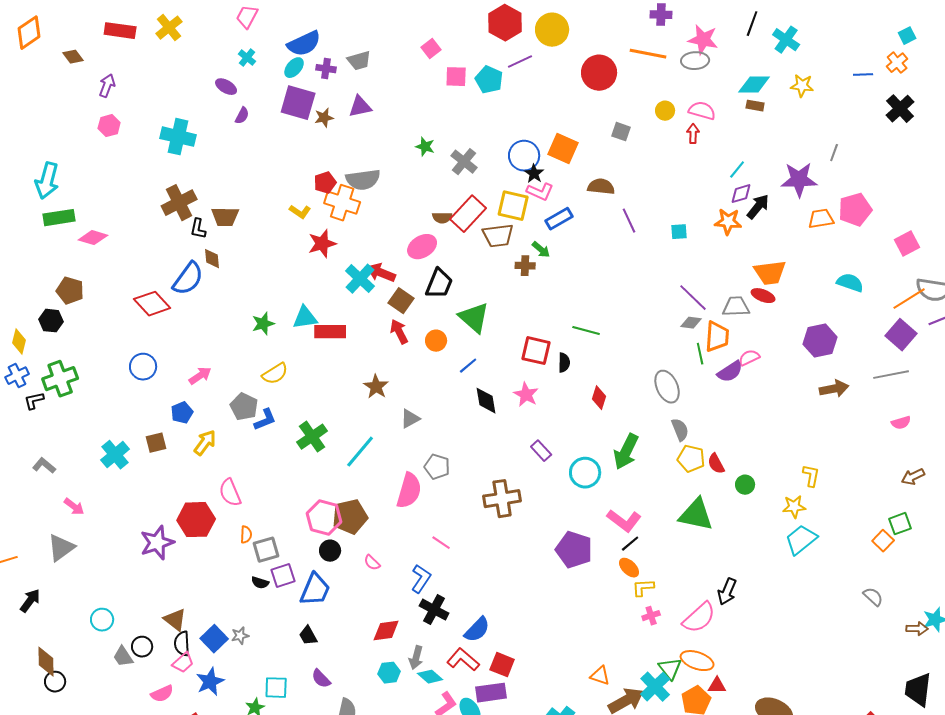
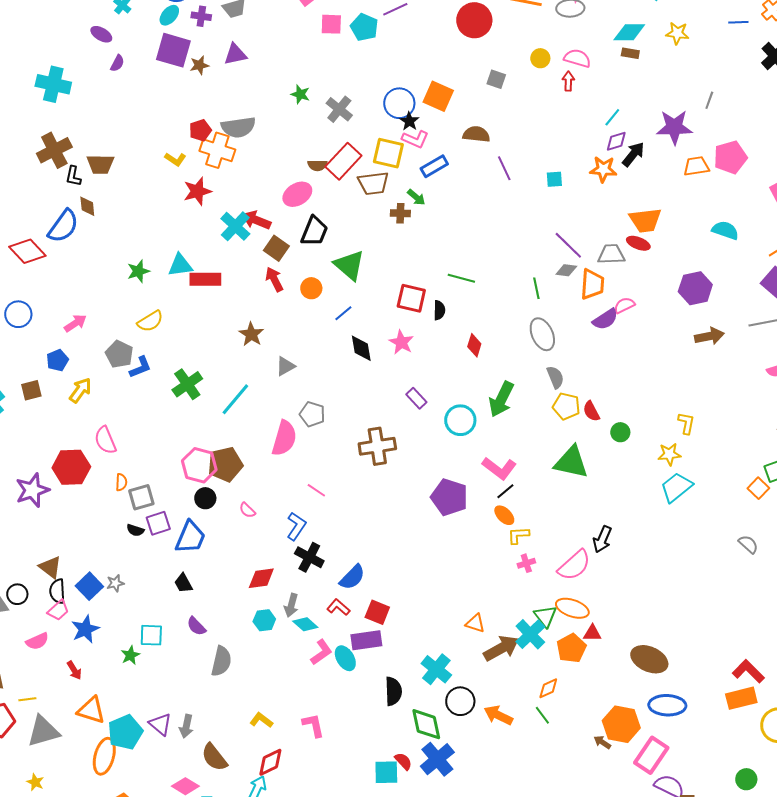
green line: (700, 354) -> (536, 288), moved
red L-shape: (463, 660) -> (338, 607), size x0.7

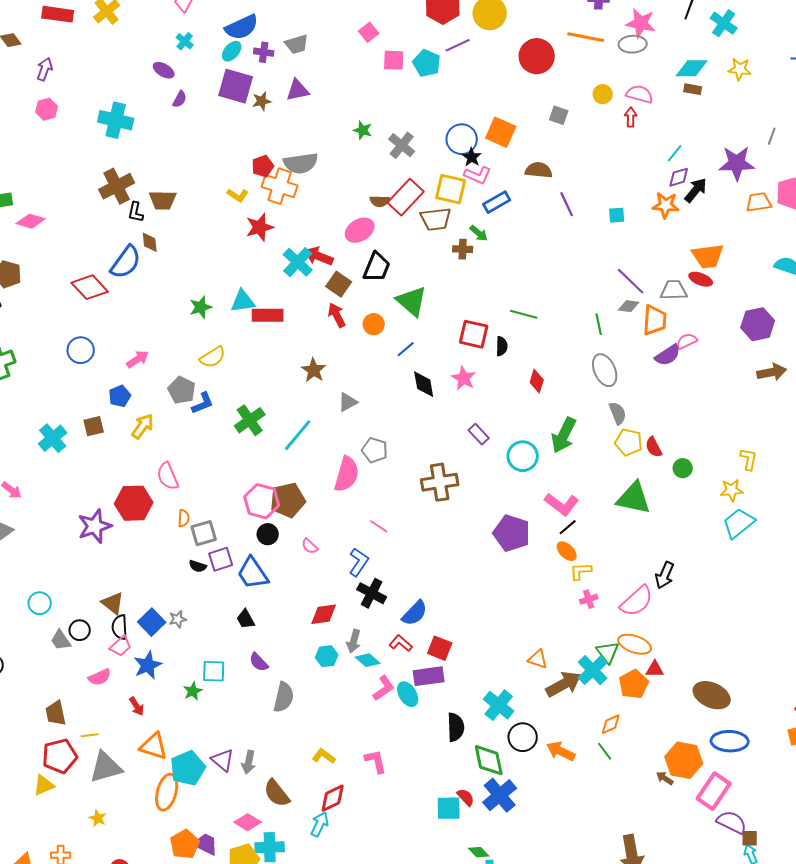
blue trapezoid: (190, 537) -> (253, 573), turned 123

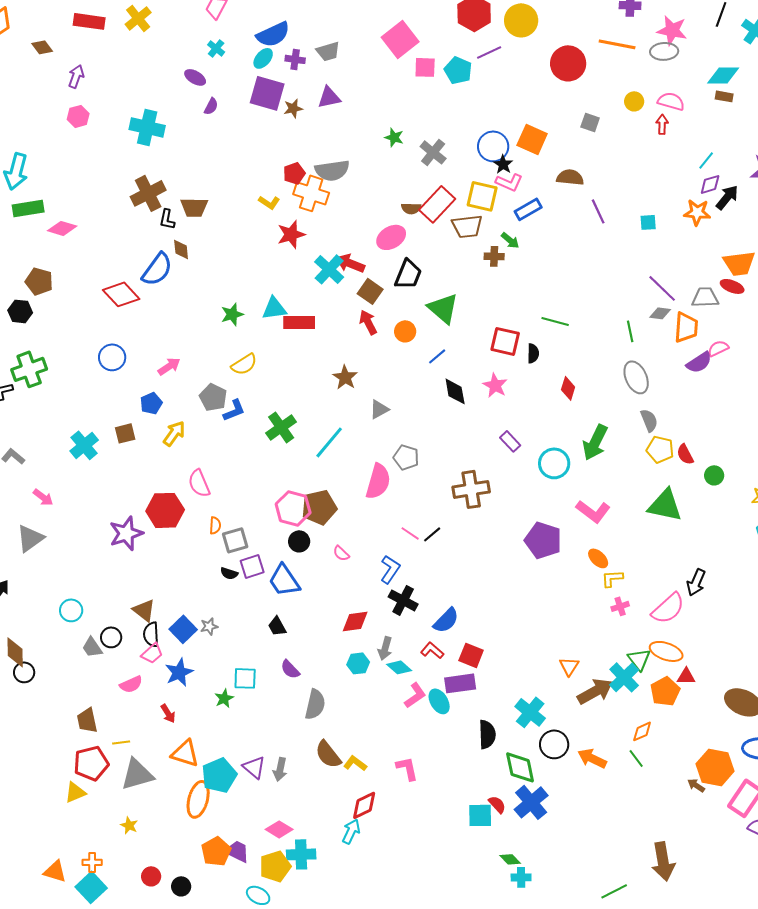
pink square: (369, 32) -> (400, 39), size x1.8
black line: (568, 527) -> (432, 534), moved
orange triangle: (538, 659) -> (569, 666), turned 45
brown semicircle: (277, 793) -> (328, 754), moved

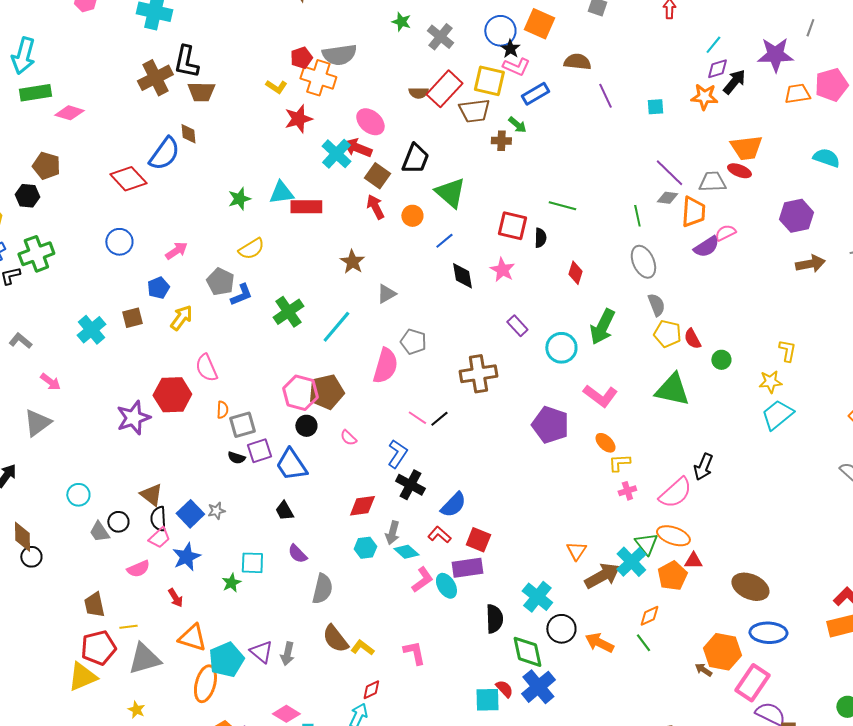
black L-shape: (167, 219) -> (186, 62), moved, size x1.6
pink ellipse: (391, 237) -> (370, 122), moved, turned 72
yellow triangle: (75, 792) -> (82, 677), size x1.4
red diamond: (364, 805) -> (371, 690), size x0.7

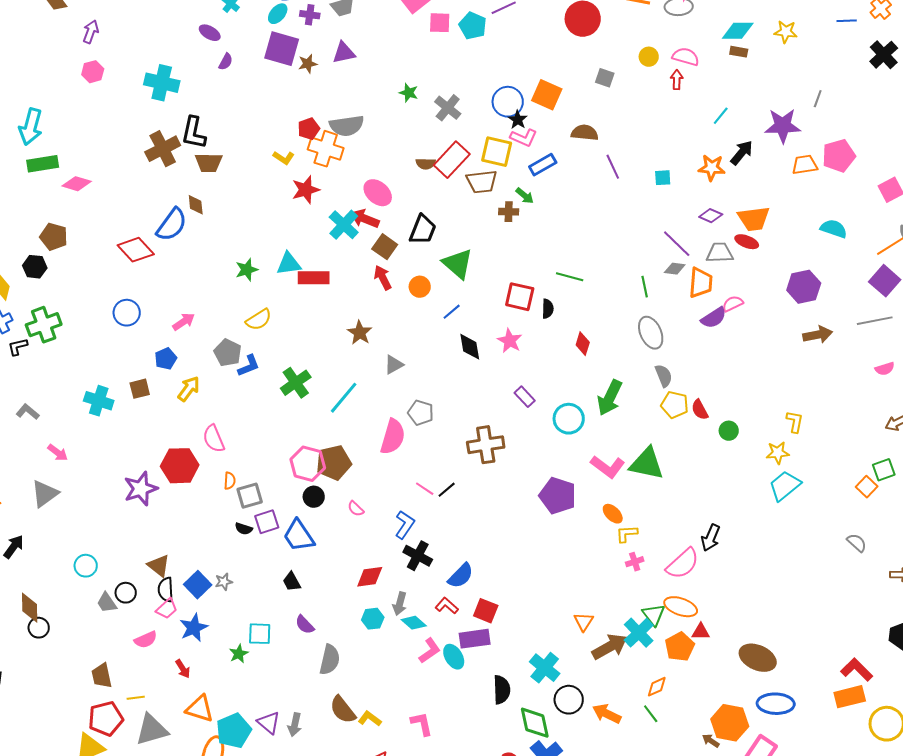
purple diamond: (717, 69) -> (711, 216), moved, turned 40
cyan cross: (91, 330) -> (99, 401), turned -32
green triangle: (672, 390) -> (647, 464), moved

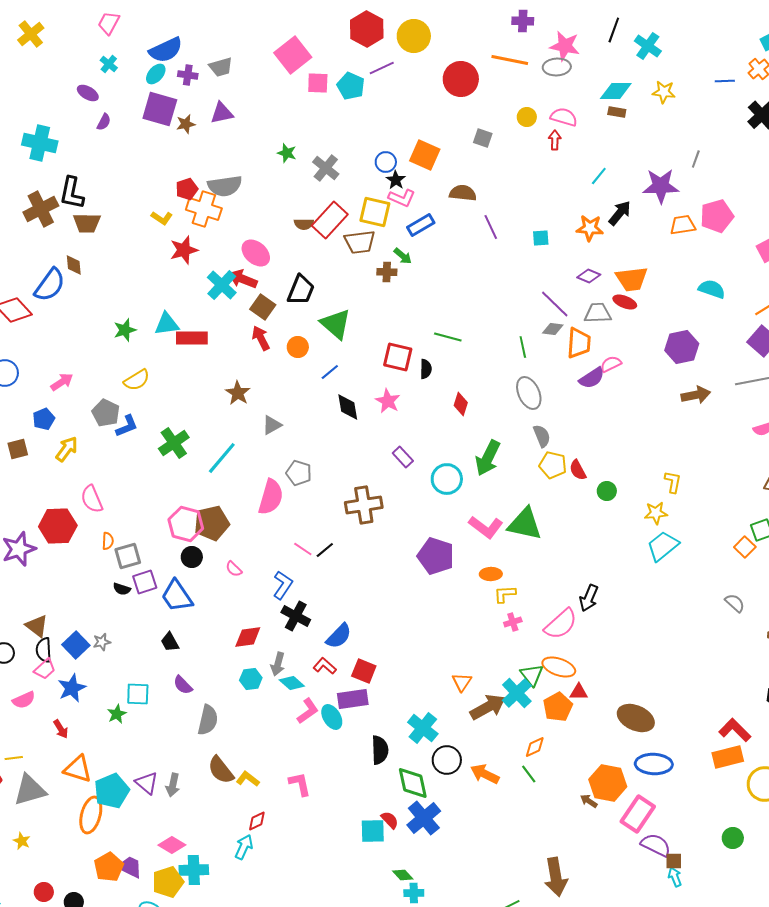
blue circle: (508, 102) -> (386, 162), size x0.7
orange ellipse: (613, 514) -> (491, 574), turned -45

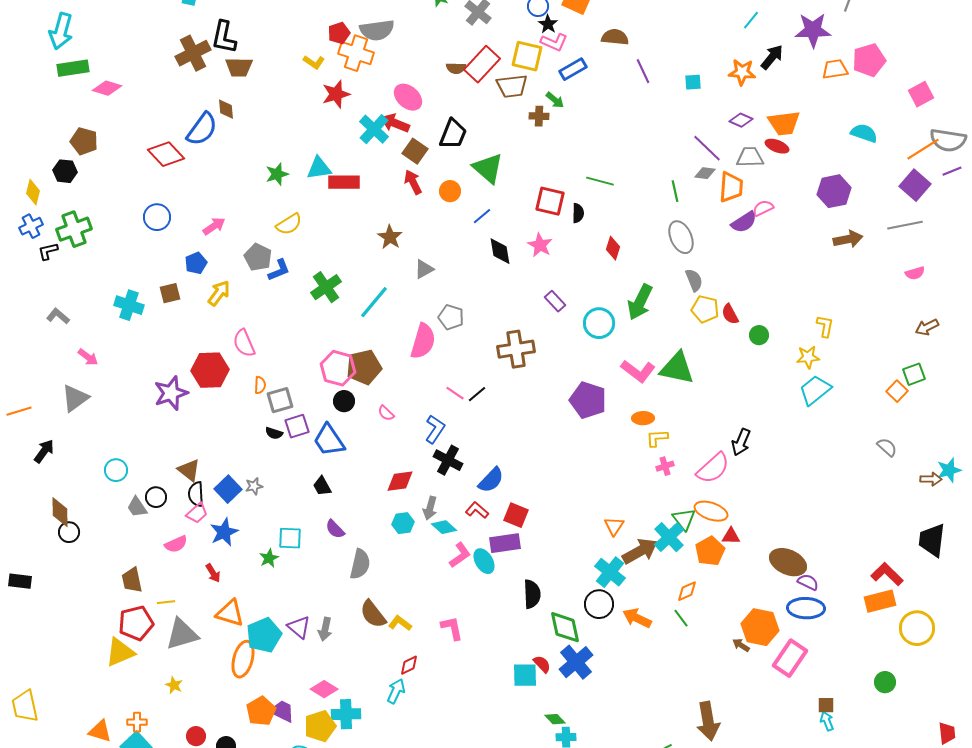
cyan cross: (423, 728) -> (610, 572), moved
purple semicircle: (656, 845) -> (808, 582), moved, size x0.7

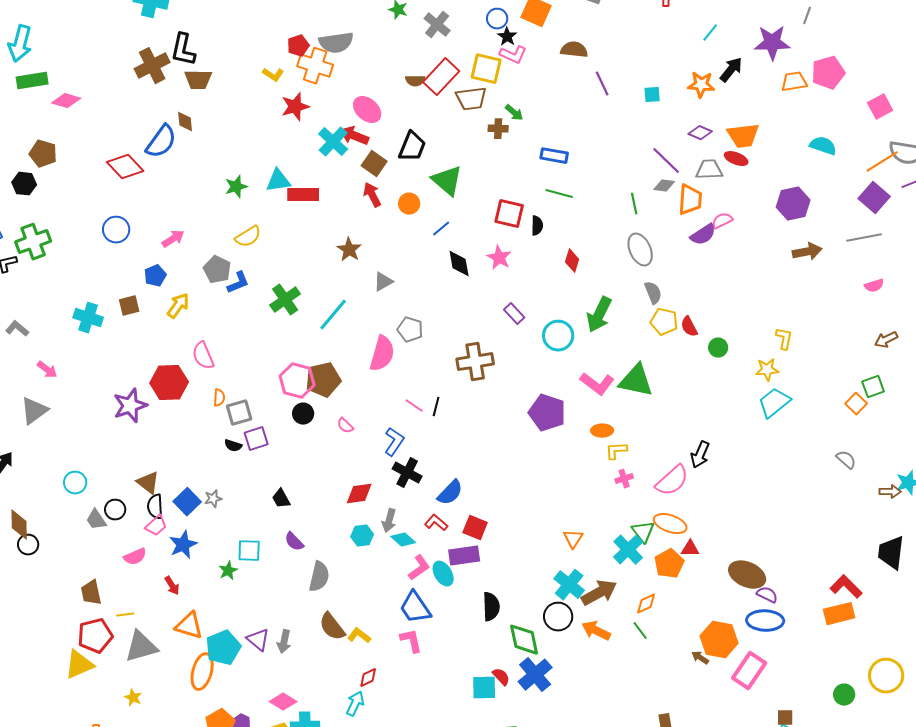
blue rectangle: (573, 69) -> (554, 156), moved, turned 40
black line: (477, 394) -> (436, 407), turned -36
blue trapezoid: (329, 440) -> (415, 608), moved
brown arrow: (640, 551) -> (599, 593), moved
yellow circle: (917, 628) -> (886, 676), moved

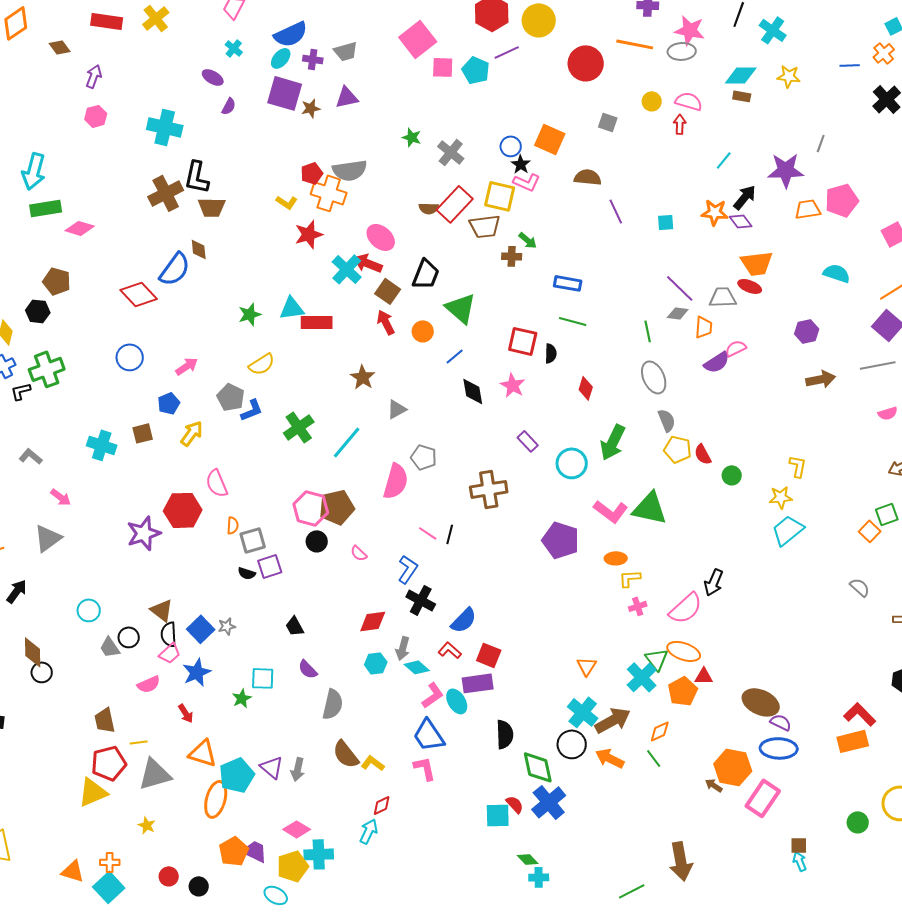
purple diamond: (700, 133) -> (741, 221), moved, turned 30
orange trapezoid: (690, 200) -> (704, 327), size x0.7
purple hexagon: (793, 204) -> (807, 331), size x0.7

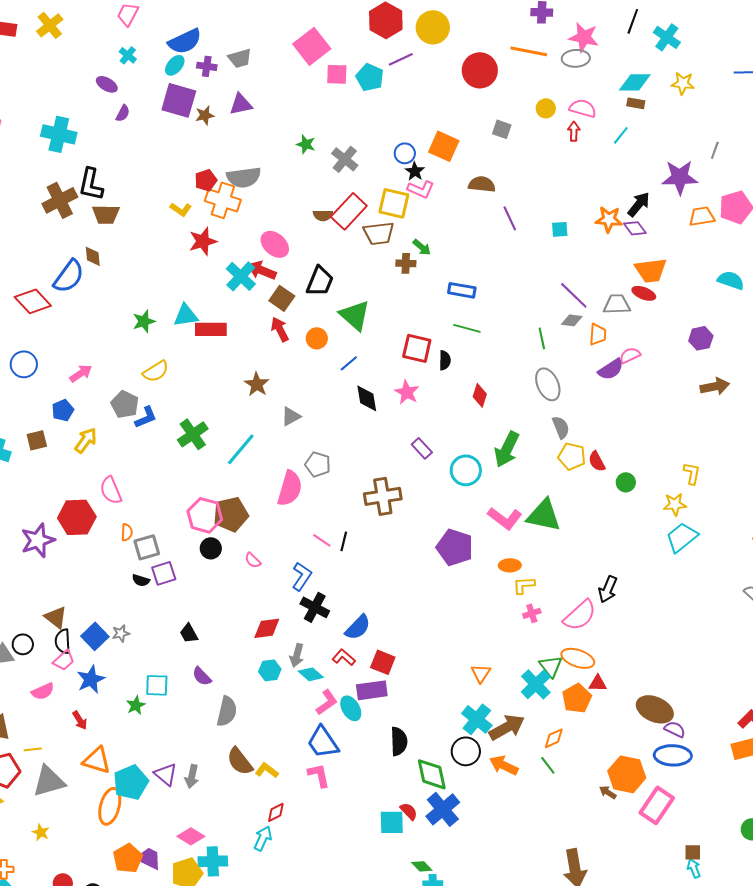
cyan line: (724, 160) -> (621, 135), moved

